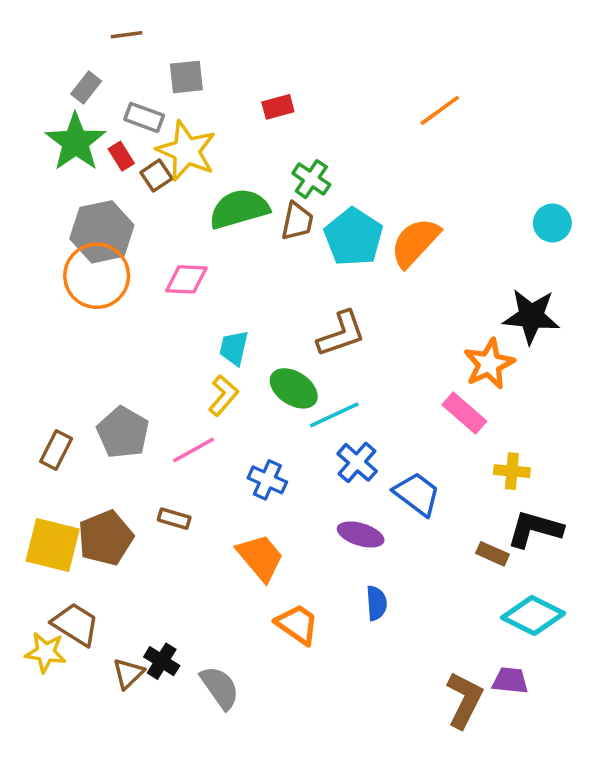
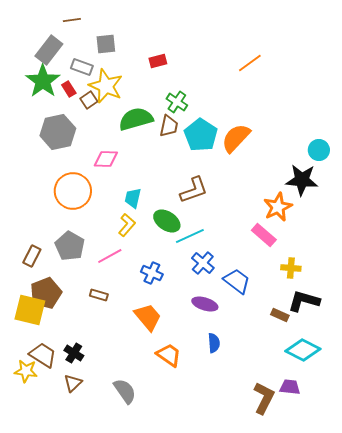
gray rectangle: (86, 88) -> (49, 50), size x1.6
cyan circle: (552, 223) -> (319, 150), moved
orange circle: (97, 276) -> (73, 191), moved
brown pentagon: (105, 538) -> (46, 293), moved
black cross: (162, 661) -> (74, 353), moved

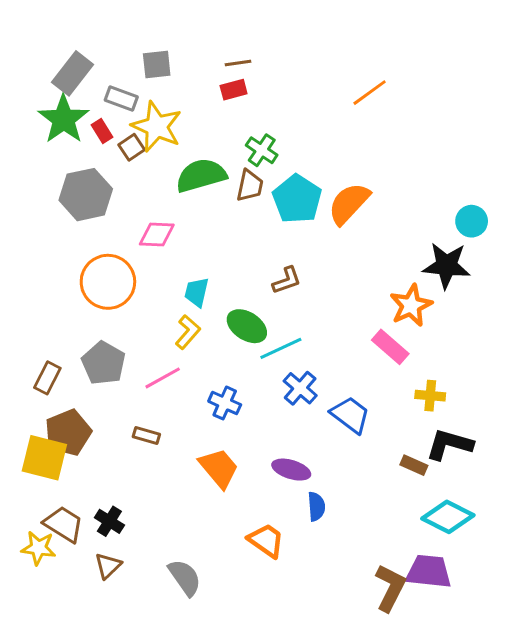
brown line: (72, 20) -> (238, 63), moved
brown L-shape: (194, 190) -> (287, 280), size x0.7
purple ellipse: (205, 304) -> (291, 470), moved
orange trapezoid: (169, 355) -> (266, 541), moved
purple trapezoid: (290, 387) -> (429, 572), size x1.5

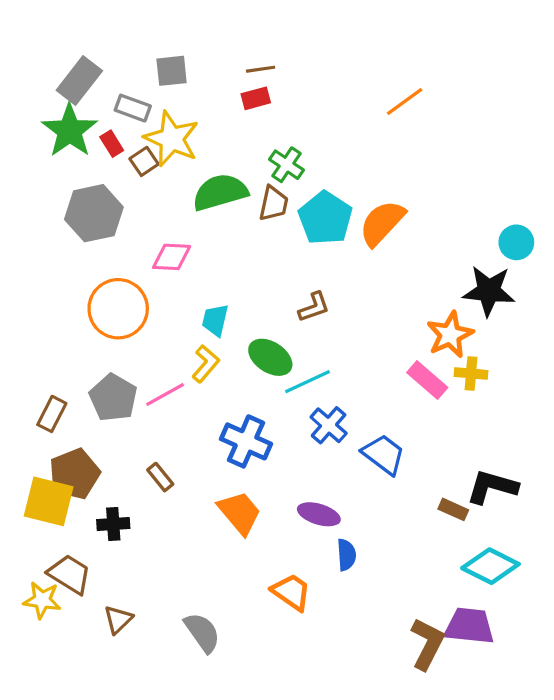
pink line: (163, 378) -> (165, 395), moved
yellow cross: (430, 396) -> (471, 373), moved
blue cross: (225, 403) -> (246, 441), size x1.4
brown rectangle: (146, 436) -> (160, 477), turned 35
black cross: (109, 521) -> (113, 524), moved, turned -36

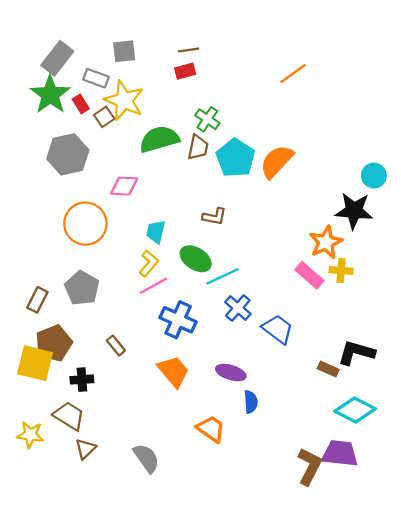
brown L-shape: (314, 307) -> (214, 217), moved, turned 30
pink line: (165, 395) -> (153, 286), moved
brown trapezoid: (70, 574) -> (69, 416), moved

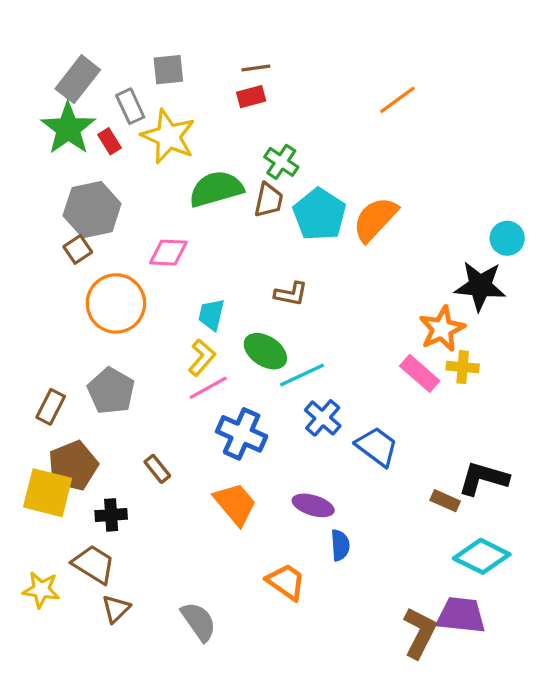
gray rectangle: (96, 78) -> (130, 106), turned 45
brown square: (104, 117) -> (78, 249), moved

